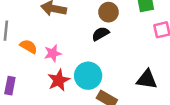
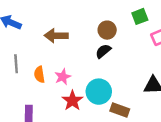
orange semicircle: (29, 46) -> (39, 74), turned -119

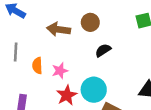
brown circle: (107, 30) -> (90, 22), moved

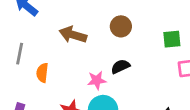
brown circle: (90, 22) -> (121, 26), moved
pink star: (60, 71) -> (97, 80), moved

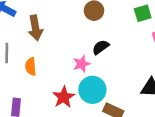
brown arrow: (73, 35) -> (35, 28), moved, turned -105

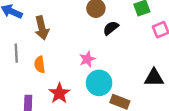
black semicircle: (101, 47) -> (111, 28), moved
red star: (64, 97) -> (59, 93), moved

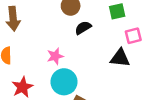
black triangle: (154, 78) -> (120, 58), moved

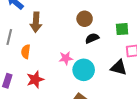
cyan circle: (64, 82) -> (84, 70), moved

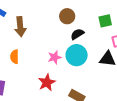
cyan circle: (84, 70) -> (77, 55), moved
red star: (35, 80) -> (47, 82), moved

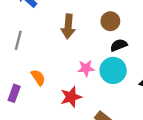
brown arrow: (20, 27) -> (68, 26), moved
orange semicircle: (15, 57) -> (38, 77), moved, turned 136

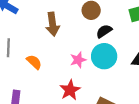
orange semicircle: (38, 77) -> (34, 62), moved

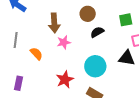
cyan circle: (104, 56) -> (95, 66), moved
pink star: (78, 60) -> (64, 42), moved

